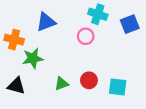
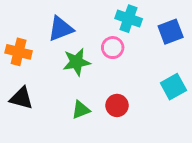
green star: (33, 58) -> (76, 62), moved
black triangle: (16, 86) -> (21, 98), moved
cyan square: (118, 87) -> (173, 87), moved, turned -36

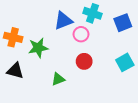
blue triangle: (61, 29) -> (63, 21), moved
green star: (76, 62) -> (38, 48), moved
red circle: (117, 105) -> (84, 61), moved

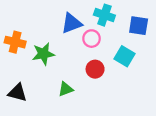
blue square: (123, 23) -> (139, 26), turned 30
cyan square: (125, 62) -> (124, 56), moved, turned -30
black triangle: (15, 71) -> (17, 93), moved

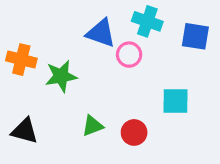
blue triangle: (72, 23) -> (101, 33), turned 40
cyan square: (124, 56) -> (175, 101), moved, turned -30
red circle: (95, 69) -> (134, 132), moved

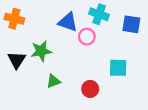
orange cross: (21, 60) -> (14, 19), moved
green triangle: (93, 126) -> (53, 81), moved
black triangle: (25, 131) -> (17, 60), moved, turned 48

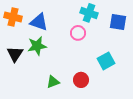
blue triangle: (68, 22) -> (39, 22), moved
cyan square: (118, 68) -> (106, 61), turned -30
green triangle: (53, 81) -> (53, 82), moved

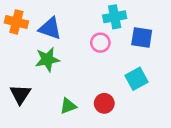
cyan cross: (89, 13) -> (115, 17), turned -30
blue square: (118, 22) -> (142, 37), moved
black triangle: (15, 54) -> (20, 94), moved

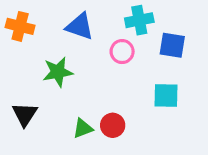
blue triangle: (50, 28) -> (80, 26), moved
cyan square: (137, 79) -> (166, 95), turned 30
red circle: (104, 103) -> (113, 125), moved

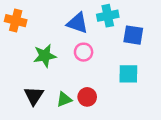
blue triangle: (80, 26) -> (77, 23), moved
pink circle: (122, 52) -> (84, 52), moved
black triangle: (25, 114) -> (34, 96), moved

